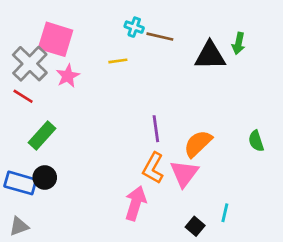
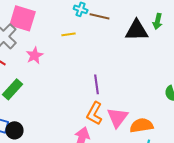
pink star: (68, 76) -> (35, 55), moved
orange semicircle: (198, 144) -> (142, 125), moved, turned 35
black circle: (45, 178) -> (15, 130), moved

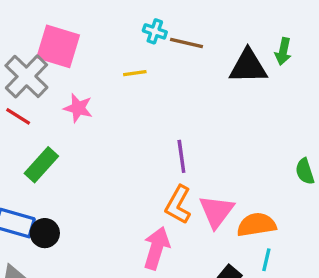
pink star: (35, 55) -> (78, 108), turned -30

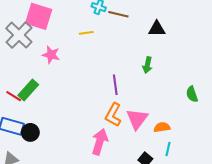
green arrow: (283, 51) -> (147, 65), moved
black triangle: (248, 66) -> (157, 29), size x0.7
red line: (18, 116) -> (14, 96), moved
orange semicircle: (256, 225) -> (162, 127), size x0.7

